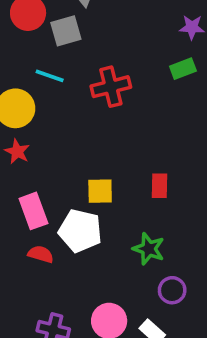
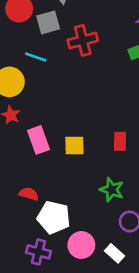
red cross: (111, 87) -> (83, 40), moved
pink rectangle: (33, 211) -> (38, 140), moved
white pentagon: (80, 231) -> (54, 217), moved

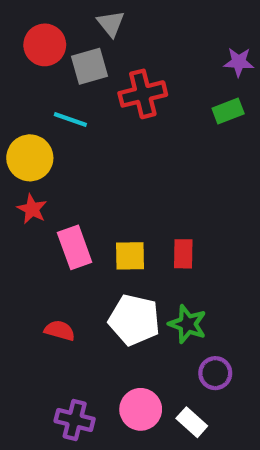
red rectangle: (120, 141) -> (183, 254), moved
white pentagon: (54, 217) -> (134, 320), moved

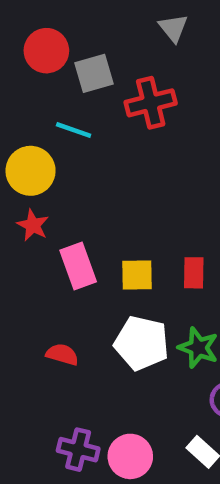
gray triangle: (111, 24) -> (173, 28), moved
pink circle: (141, 409) -> (130, 456), moved

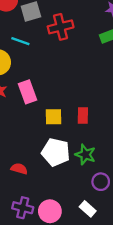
pink rectangle: (78, 266) -> (27, 92), moved
red semicircle: (62, 354) -> (19, 169), moved

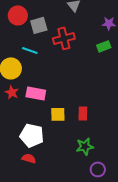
pink rectangle: (27, 92) -> (36, 93), turned -60
white pentagon: (56, 152) -> (32, 135), moved
green star: (85, 155) -> (85, 146), turned -30

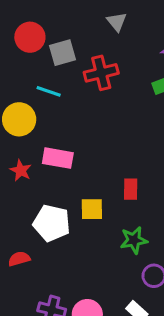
red star: (12, 92) -> (21, 170), moved
yellow square: (58, 114) -> (92, 209), moved
red semicircle: (29, 158) -> (19, 259), moved, turned -32

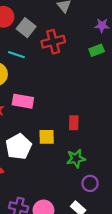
gray square: (62, 53) -> (26, 28), turned -36
white pentagon: (52, 223) -> (19, 147), turned 30

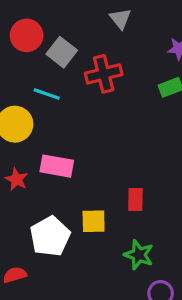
green star: (76, 159) -> (139, 255), turned 30

